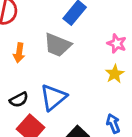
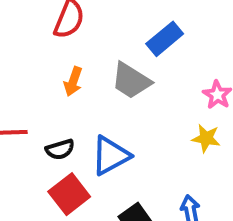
yellow star: (115, 74) -> (206, 138), turned 30

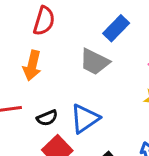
orange arrow: (73, 81) -> (32, 65), moved, size x1.4

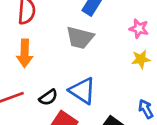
blue triangle: (85, 119) -> (82, 91), turned -40

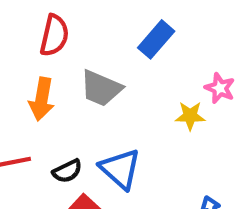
gray trapezoid: (80, 38) -> (101, 88), moved
yellow star: (141, 59) -> (190, 116), moved

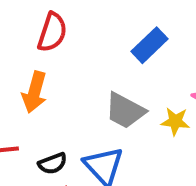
gray trapezoid: (101, 88) -> (125, 111), moved

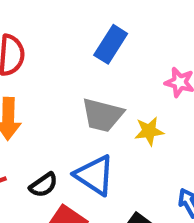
yellow star: (175, 121) -> (149, 131), moved

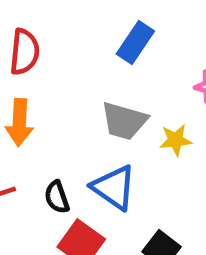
black semicircle: (44, 185) -> (57, 197), turned 104

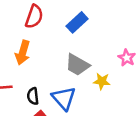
blue rectangle: (135, 42) -> (77, 22), moved

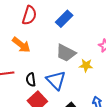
orange arrow: (23, 53) -> (21, 45), turned -66

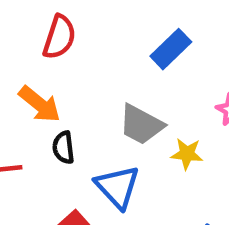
blue rectangle: (64, 19) -> (171, 49), moved
black semicircle: (31, 80) -> (63, 148), moved

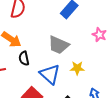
yellow star: (187, 154) -> (77, 68), moved

